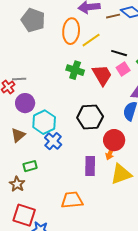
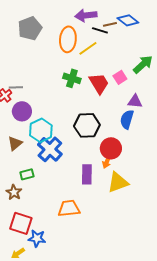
gray pentagon: (33, 20) -> (30, 28), turned 30
black line: (119, 53) -> (100, 30), moved
blue cross: (53, 141) -> (50, 149), size x1.4

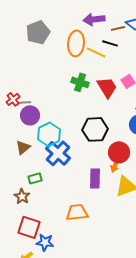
black line: (100, 30) -> (110, 43), moved
yellow line: (88, 48) -> (96, 52), turned 60
gray line: (16, 87) -> (24, 102), moved

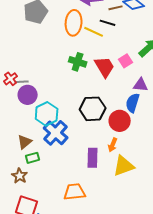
brown triangle: (23, 147) -> (25, 142), moved
red circle: (119, 152) -> (120, 121), moved

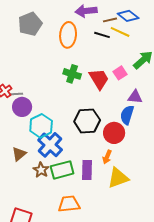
yellow line: (94, 32) -> (120, 32), moved
green rectangle: (33, 158) -> (62, 170), moved, size x1.6
brown star: (20, 176) -> (41, 170), moved

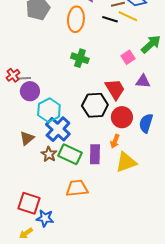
red trapezoid: (99, 79) -> (115, 89), moved
blue semicircle: (127, 115) -> (146, 123), moved
green rectangle: (62, 170) -> (70, 154), turned 40

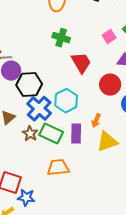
red trapezoid: (115, 89) -> (81, 63), moved
black hexagon: (95, 105) -> (29, 85), moved
cyan hexagon: (49, 110) -> (66, 101), moved
red circle: (122, 117) -> (110, 85), moved

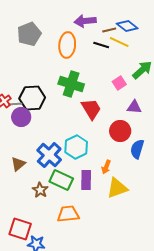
green cross: (61, 38) -> (71, 84), size x1.4
black hexagon: (29, 85) -> (32, 98), moved
brown star: (30, 134) -> (40, 190), moved

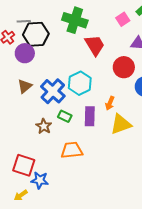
gray line: (15, 104) -> (24, 21), moved
brown triangle: (18, 164) -> (25, 86), moved
green rectangle: (61, 180) -> (65, 116), size x0.6

